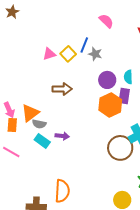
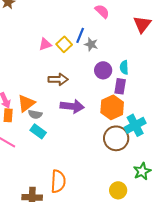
orange hexagon: (110, 105) -> (112, 107), moved
purple arrow: (62, 136) -> (72, 106), moved, size x1.6

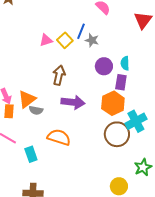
brown arrow: (58, 79) -> (59, 75), turned -78
cyan rectangle: (38, 131) -> (31, 154), moved, turned 35
orange semicircle: (58, 181) -> (59, 137), moved, turned -75

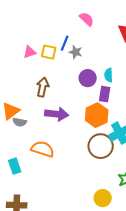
yellow square: (65, 40) -> (49, 52), turned -35

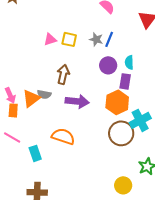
blue line: (65, 43) -> (109, 39), moved
gray semicircle: (20, 122) -> (44, 94), moved

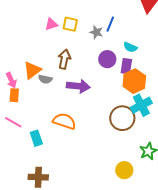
gray star: (96, 39) -> (96, 32), moved
cyan semicircle: (129, 62) -> (130, 47), turned -64
purple circle: (108, 65) -> (107, 59), moved
orange triangle: (31, 98) -> (32, 70), moved
orange hexagon: (117, 102) -> (134, 81), moved

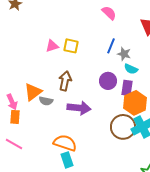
gray star: (96, 32) -> (124, 54), moved
brown circle: (122, 118) -> (123, 127), moved
cyan rectangle: (36, 138) -> (67, 160), moved

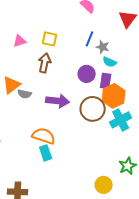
pink triangle: (52, 46) -> (20, 41), moved
brown arrow: (65, 81) -> (45, 63), moved
brown circle: (123, 127) -> (93, 109), moved

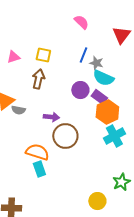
cyan semicircle: (110, 62) -> (103, 78), size x1.5
purple rectangle: (106, 81) -> (99, 97), turned -63
purple arrow: (58, 101) -> (51, 117), size x0.7
brown circle: (93, 109) -> (65, 136), moved

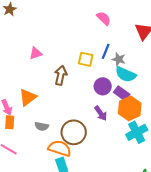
yellow square: (43, 55) -> (86, 59), moved
gray semicircle: (18, 110) -> (42, 126), moved
purple arrow: (51, 117) -> (101, 113), moved, turned 49
brown circle: (65, 136) -> (74, 132), moved

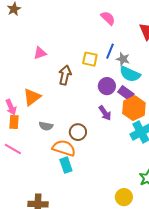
brown circle: (74, 132) -> (78, 132), size x0.7

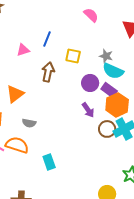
blue line: (110, 51) -> (47, 39), moved
brown circle: (78, 132) -> (107, 129), moved
orange semicircle: (64, 148) -> (17, 145), moved

